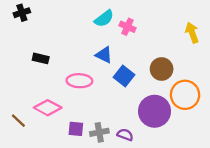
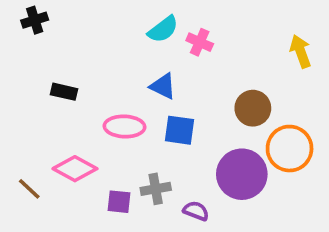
blue square: (124, 76) -> (179, 130), moved, turned -30
gray cross: (99, 132) -> (156, 189), moved

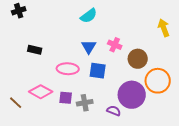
pink cross: (200, 42) -> (115, 45), moved
blue triangle: (163, 86) -> (89, 47), turned 35
purple square: (119, 202) -> (66, 98), moved
purple semicircle: (196, 211) -> (114, 111), moved

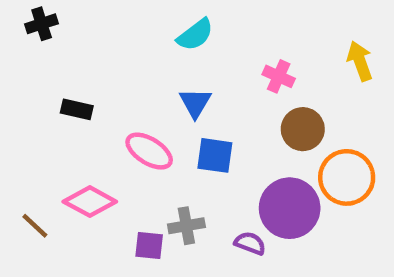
pink cross: (115, 45) -> (279, 76), moved
pink ellipse: (68, 69) -> (149, 151), turned 30
purple square: (66, 98) -> (149, 245), moved

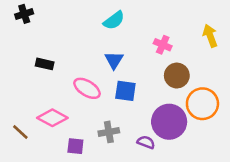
purple square: (149, 245) -> (75, 146), moved

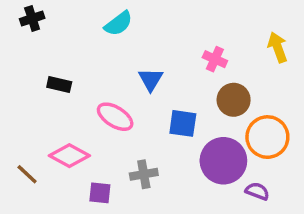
cyan semicircle: (114, 20) -> (118, 24), moved
blue square: (125, 91) -> (183, 123), moved
purple semicircle: (146, 142) -> (257, 191), moved

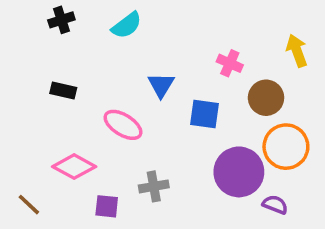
black cross: (32, 19) -> (61, 20), moved
brown circle: (234, 100) -> (266, 98), moved
blue square: (183, 123) -> (204, 114), moved
brown line: (27, 174) -> (29, 205), moved

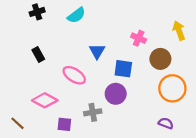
black rectangle: (63, 90) -> (38, 55), turned 48
purple circle: (239, 172) -> (116, 94), moved, size x0.7

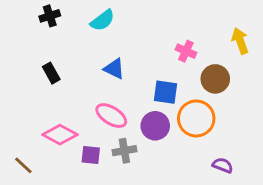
blue triangle: (97, 51) -> (114, 69), moved, turned -35
pink ellipse: (74, 75) -> (111, 116), moved
orange circle: (172, 88) -> (196, 118), moved
purple square: (64, 124) -> (91, 155), moved

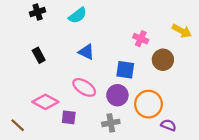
yellow arrow: (240, 41) -> (182, 31), turned 138
orange circle: (196, 118) -> (148, 104), moved
gray cross: (124, 151) -> (111, 123), moved

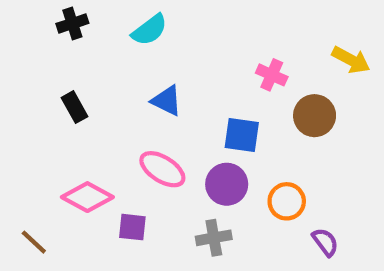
orange circle: (148, 104) -> (287, 201), size x0.7
purple semicircle: (168, 125) -> (325, 242), turned 32

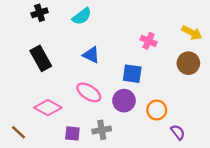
black rectangle: (75, 107) -> (41, 58), size x1.5
brown circle: (315, 116) -> (188, 63), moved
purple square: (132, 227) -> (72, 133), moved
gray cross: (214, 238) -> (102, 130), moved

